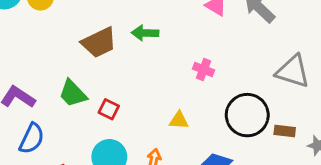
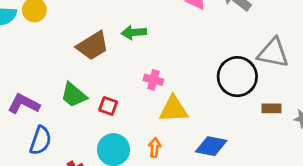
pink cross: (204, 69) -> (153, 80), moved
black circle: (247, 115) -> (237, 77), moved
yellow triangle: (179, 120) -> (174, 109), size x1.6

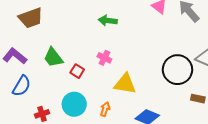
brown trapezoid: (93, 46) -> (31, 18), moved
pink cross: (153, 80) -> (104, 58), moved

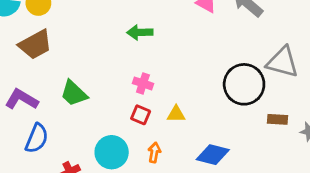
red square: (77, 71) -> (141, 115), moved
yellow triangle: (125, 84) -> (176, 114), size x0.6

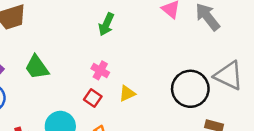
green arrow: (140, 32) -> (106, 24), turned -75
yellow triangle: (176, 114) -> (127, 94), moved, turned -36

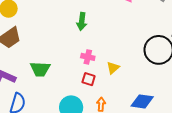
green trapezoid: (37, 67) -> (40, 69), turned -35

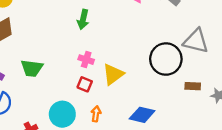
yellow triangle: (113, 68) -> (113, 74), size x1.5

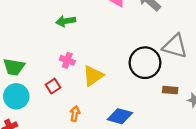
green arrow: (83, 19) -> (66, 21), turned 66
red square: (85, 84) -> (53, 86), moved, turned 32
cyan circle: (62, 114) -> (16, 96), moved

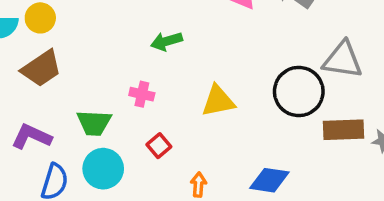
pink cross: (67, 60) -> (142, 94), moved
yellow triangle: (93, 76) -> (218, 101), moved, turned 30
brown rectangle: (170, 90) -> (343, 130), size x1.6

